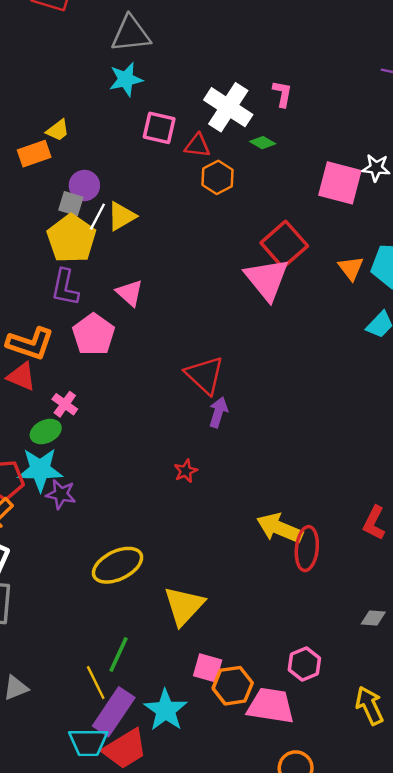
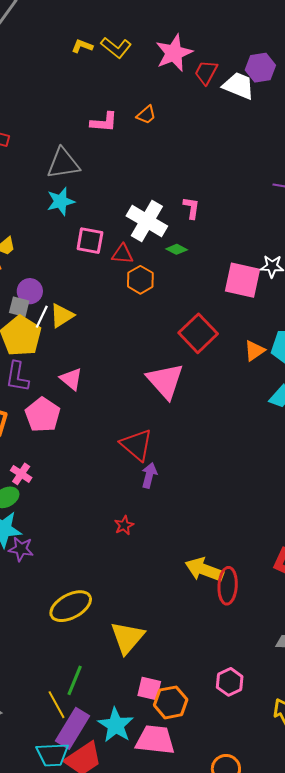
orange triangle: (351, 268) -> (255, 351), turned 35
pink triangle: (267, 279) -> (165, 381), moved
pink trapezoid: (271, 706) -> (155, 740), moved

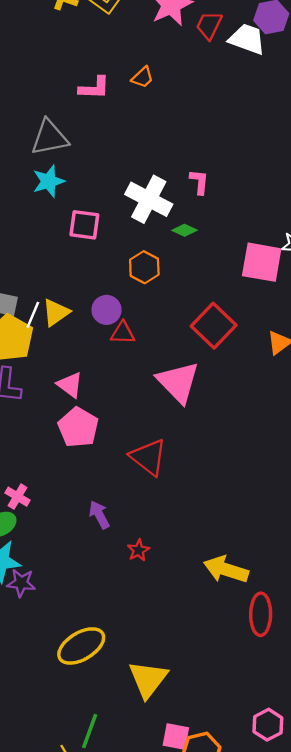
red triangle: (122, 254) -> (123, 333), moved
purple circle: (30, 291) -> (107, 310), moved
pink pentagon: (43, 415) -> (78, 427), moved
purple arrow: (149, 475) -> (99, 515), moved, turned -40
yellow arrow: (204, 570) -> (226, 570), moved

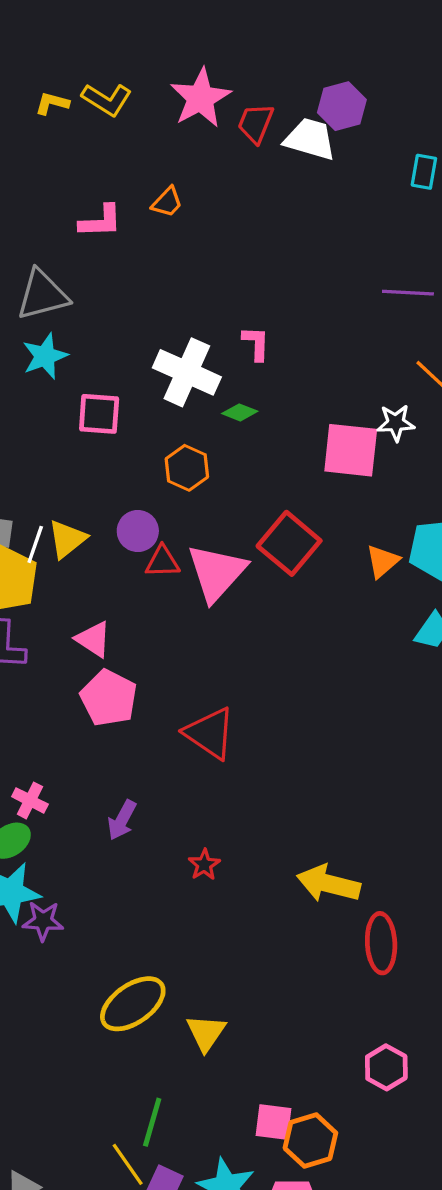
pink triangle: (178, 382) -> (217, 573), moved, turned 30
purple arrow: (99, 515) -> (122, 820), moved, turned -120
yellow triangle: (148, 679) -> (206, 1033), moved, size x0.7
pink hexagon: (268, 725) -> (386, 1067), moved

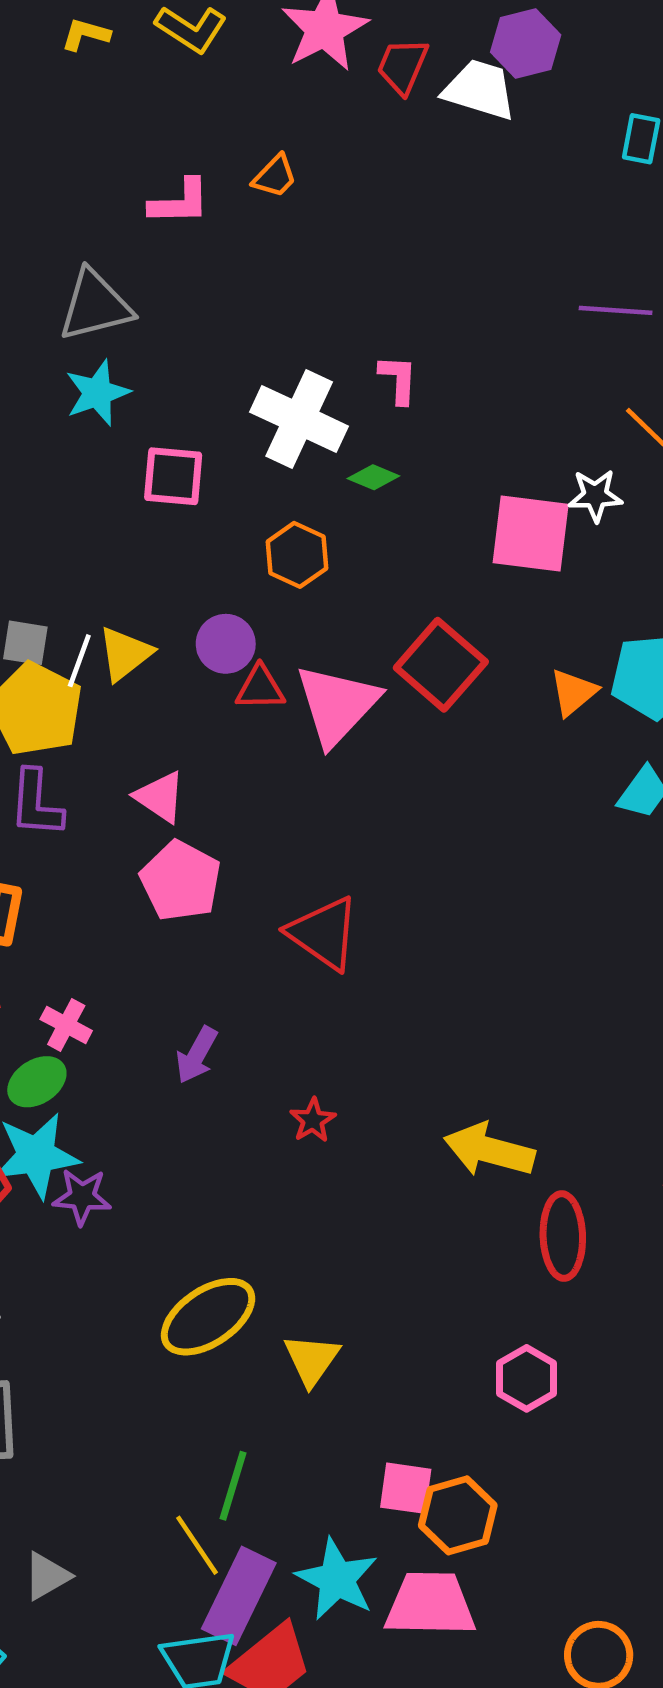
yellow L-shape: (52, 103) -> (86, 34), moved
pink hexagon: (386, 1067) -> (527, 1378), moved

